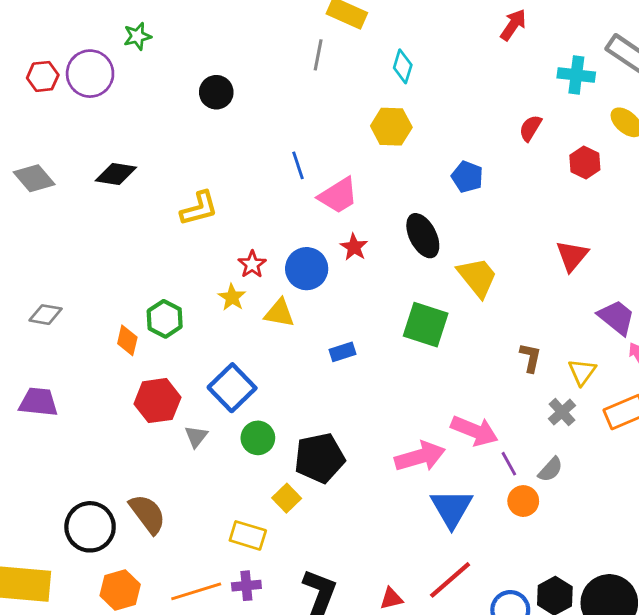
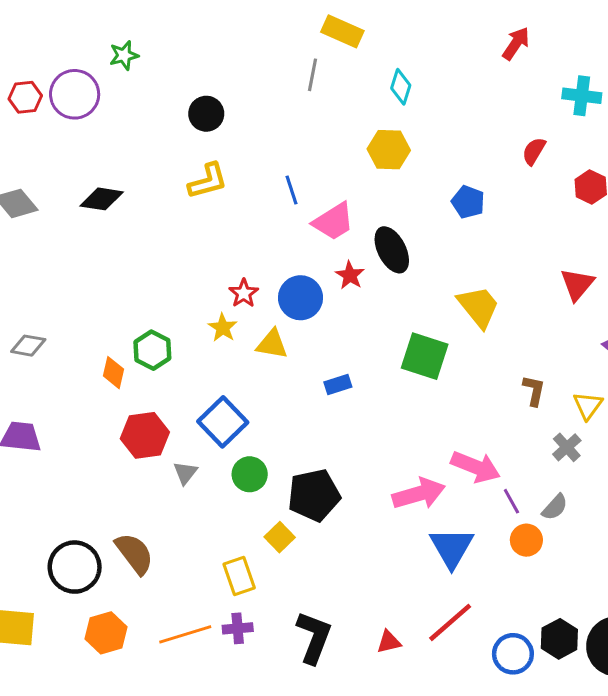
yellow L-shape: (199, 208) -> (208, 181), moved
black ellipse: (423, 236) -> (392, 250), moved
yellow rectangle: (248, 535) -> (239, 576), turned 54

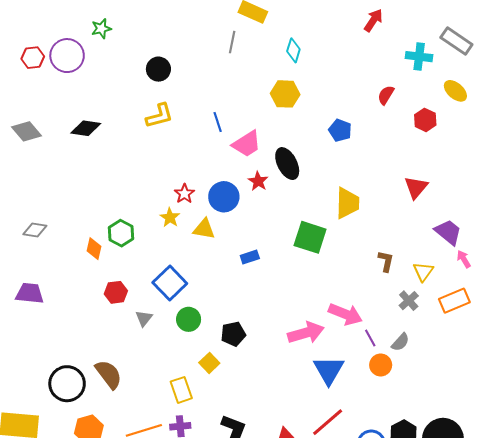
yellow trapezoid: (479, 307) -> (347, 203), turned 40
red hexagon: (145, 435) -> (116, 292), size x0.7
black pentagon: (314, 495) -> (233, 334), size x0.7

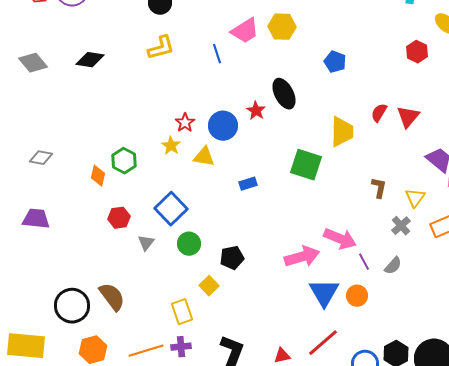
red semicircle: (386, 95) -> (379, 113), moved
pink trapezoid: (247, 144) -> (245, 31), moved
orange circle: (381, 365) -> (357, 296), moved

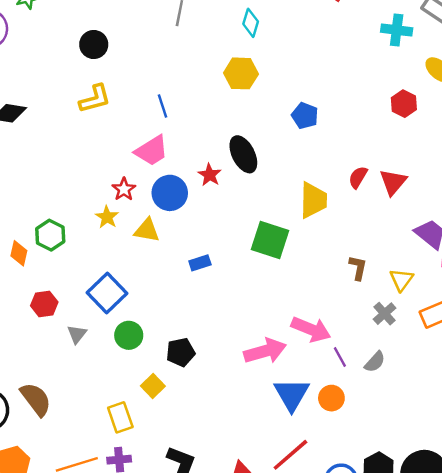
pink trapezoid: (245, 31) -> (152, 151), moved

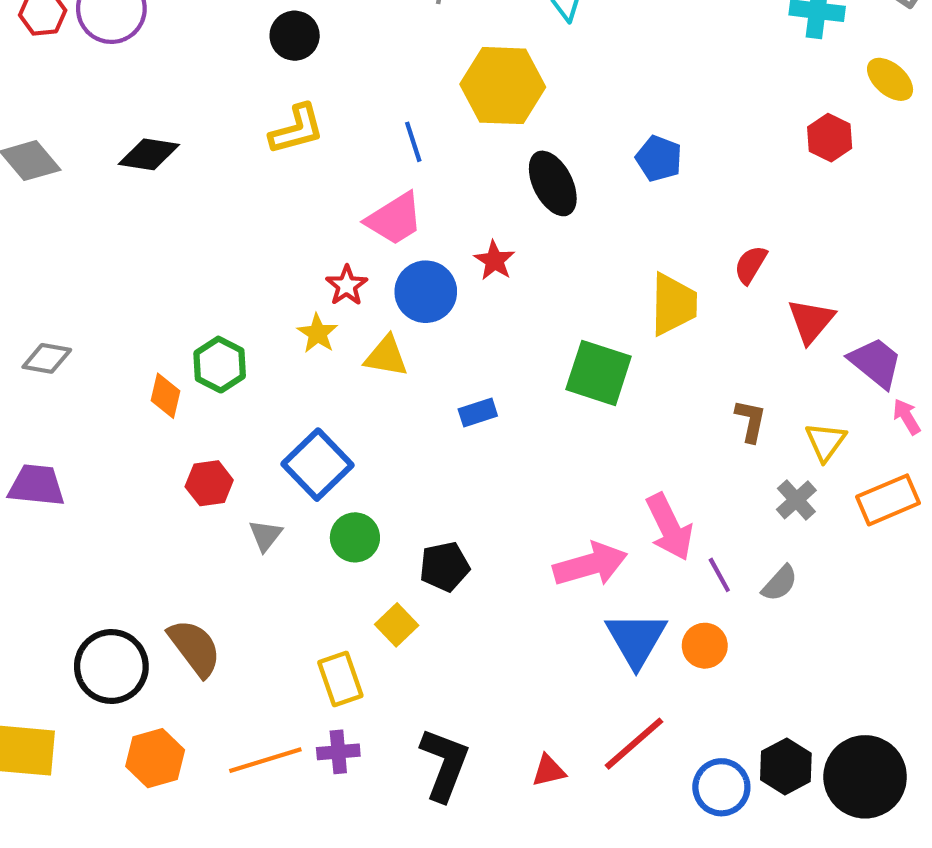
yellow hexagon: (241, 73) -> (503, 86), moved, size x1.4
black ellipse: (243, 154) -> (553, 183), moved
red triangle: (393, 182) -> (811, 321), moved
pink arrow: (311, 329) -> (669, 527), turned 42

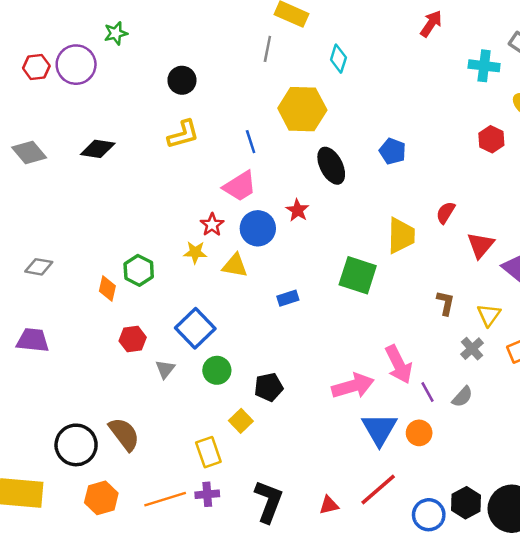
yellow star: (317, 333) -> (195, 252), turned -30

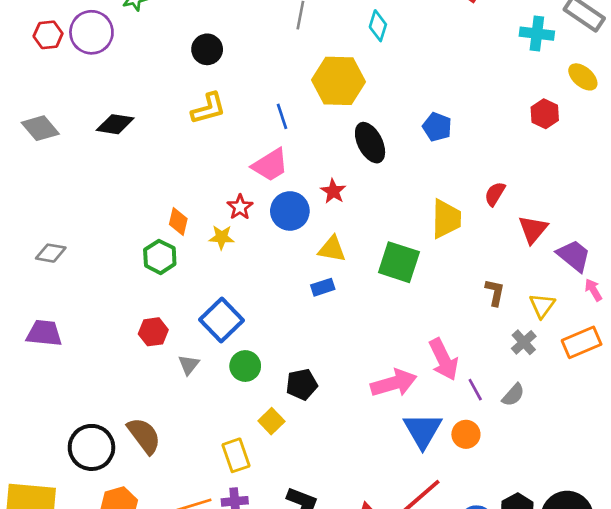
yellow triangle: (235, 266) -> (332, 249), moved
orange diamond: (107, 288) -> (178, 221), moved

